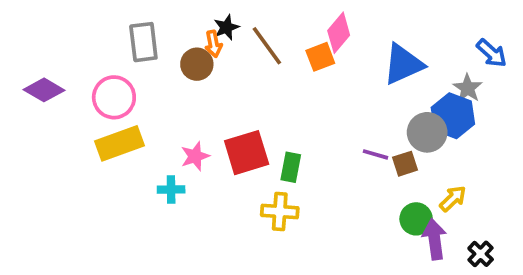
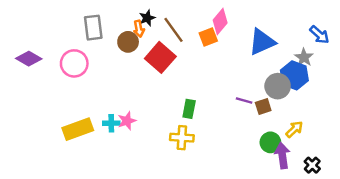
yellow rectangle: (120, 143) -> (78, 129), moved
red square: (247, 153) -> (160, 57), moved, turned -32
pink star: (195, 156) -> (127, 121), moved

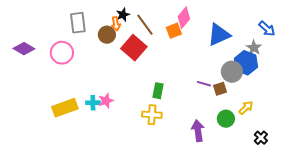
purple arrow: (282, 156) -> (198, 131), moved

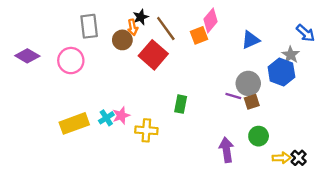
blue triangle: (219, 35) -> (251, 40), size x0.7
gray circle: (232, 72) -> (248, 83), moved
cyan cross: (93, 103) -> (106, 118), turned -32
yellow arrow: (246, 108) -> (281, 158), moved, turned 42
yellow cross: (152, 115) -> (146, 130), moved

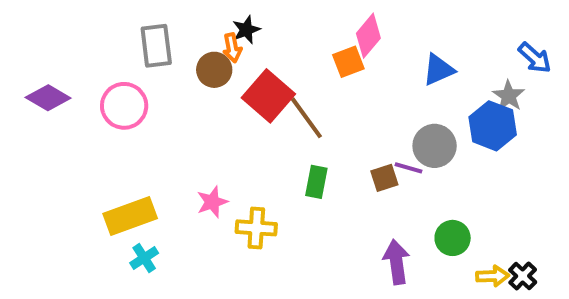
brown line: (166, 28) -> (306, 118), moved
brown square: (252, 102) -> (384, 178), moved
cyan cross: (106, 118) -> (144, 258), moved

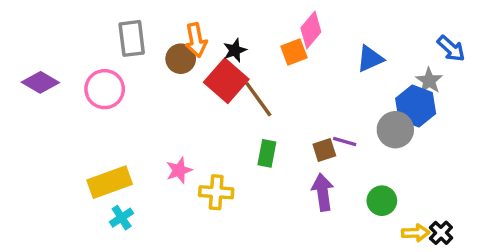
black star: (246, 30) -> (235, 50), moved
orange arrow: (232, 48) -> (196, 40), size x1.4
gray circle: (435, 146) -> (395, 130), moved
purple arrow: (396, 262) -> (323, 192), moved

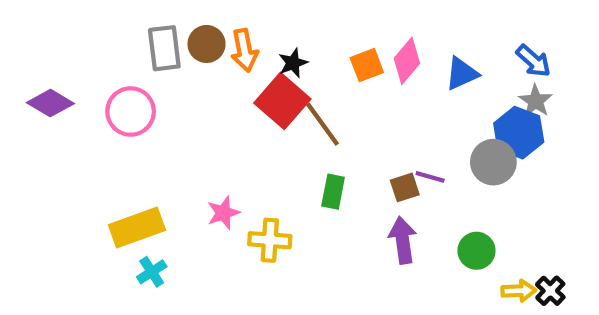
pink diamond: (311, 30) -> (407, 61), moved
blue arrow: (451, 49) -> (533, 61), moved
brown circle: (181, 59) -> (207, 44), moved

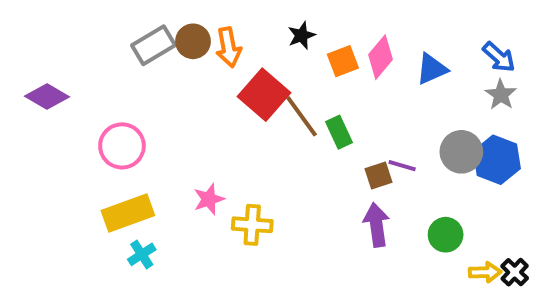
gray rectangle: (164, 48) -> (154, 45), turned 66
black star: (293, 63) -> (302, 35), moved
pink circle: (131, 111) -> (122, 146), moved
blue hexagon: (519, 133) -> (497, 160), moved
green rectangle: (333, 192) -> (339, 132), moved, turned -36

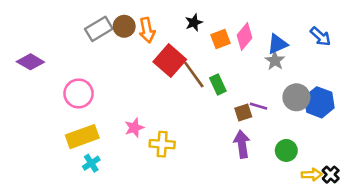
gray star: (501, 95) -> (275, 61), moved

